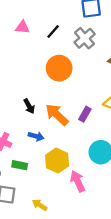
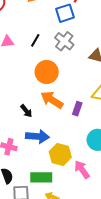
orange arrow: (57, 115) -> (52, 100), moved
blue arrow: (36, 136) -> (37, 136), size x1.6
green rectangle: (20, 165) -> (41, 177), moved, size x1.5

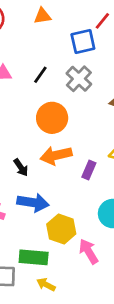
orange arrow: (52, 100) -> (56, 155), turned -50

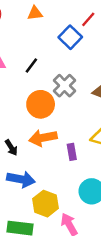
blue square: (83, 42) -> (70, 37), turned -35
gray cross: (79, 79) -> (64, 86), moved
purple rectangle: (89, 170) -> (72, 152), turned -35

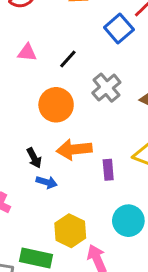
orange circle: (41, 104) -> (56, 105), moved
blue arrow: (21, 179) -> (47, 182), moved, size x0.6

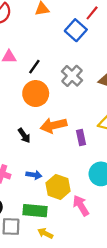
black line: (68, 59) -> (34, 67), moved
blue arrow: (47, 182) -> (34, 175), moved

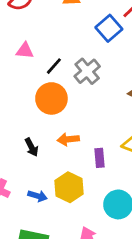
gray cross: (72, 76) -> (87, 71), moved
orange arrow: (54, 125) -> (68, 139), size x0.7
yellow hexagon: (58, 187) -> (69, 187), moved

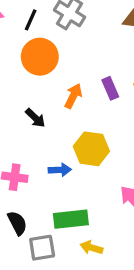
orange arrow: (68, 139) -> (73, 96), turned 140
purple rectangle: (99, 158) -> (110, 88), moved

